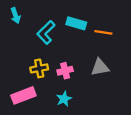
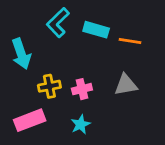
cyan arrow: (16, 16) -> (21, 54), moved, size x1.5
cyan L-shape: (46, 32) -> (58, 23), moved

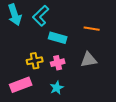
cyan rectangle: (96, 30) -> (58, 38), moved
cyan arrow: (21, 54) -> (15, 15), moved

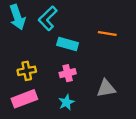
gray triangle: (89, 60) -> (106, 88), moved
yellow cross: (35, 61) -> (27, 71), moved

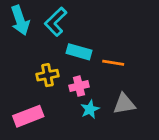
orange line: (107, 34) -> (113, 63), moved
yellow cross: (27, 71) -> (47, 75), moved
cyan star: (66, 102) -> (90, 109), moved

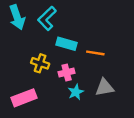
yellow cross: (47, 75) -> (40, 63), turned 30

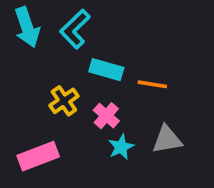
yellow cross: (40, 63) -> (64, 101), turned 36
pink cross: (67, 72) -> (106, 116), turned -35

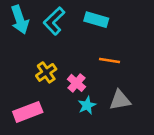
cyan rectangle: (106, 70) -> (96, 20), moved

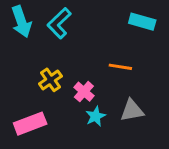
cyan rectangle: (96, 20) -> (142, 22), moved

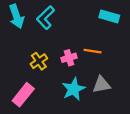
pink cross: (84, 92) -> (69, 58), moved, turned 32
cyan star: (96, 116) -> (74, 89), size x1.5
pink rectangle: (30, 124) -> (23, 95), turned -30

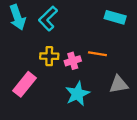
yellow cross: (39, 61) -> (49, 56), moved, turned 36
gray triangle: (101, 85) -> (119, 84), moved
pink rectangle: (23, 95) -> (25, 84), moved

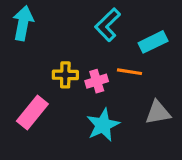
cyan arrow: (17, 17) -> (23, 23), turned -150
cyan rectangle: (115, 17) -> (153, 42), moved, turned -42
cyan L-shape: (48, 19) -> (108, 25), moved

